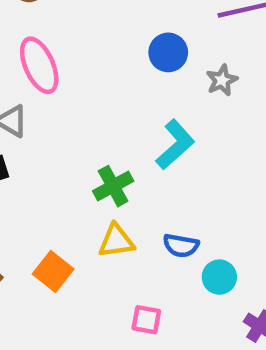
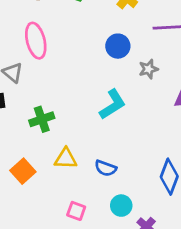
green cross: (113, 186) -> (42, 119), moved
cyan circle: (219, 277) -> (121, 206), moved

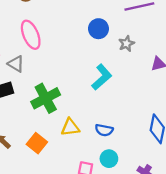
green cross: (42, 119) -> (46, 98), size x1.4
cyan circle: (121, 206) -> (109, 159), moved

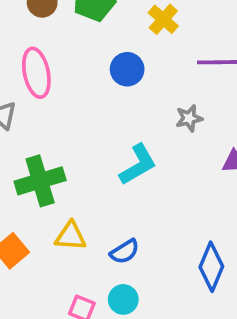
blue circle: (99, 29) -> (127, 69), moved
blue semicircle: (104, 130) -> (125, 252), turned -54

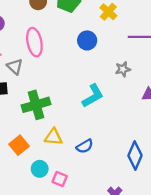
cyan circle: (123, 299) -> (40, 169), moved

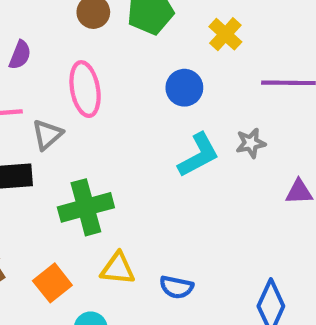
gray triangle: (15, 67) -> (47, 135), turned 35
cyan L-shape: (93, 96) -> (198, 155), moved
blue semicircle: (85, 146) -> (176, 287), turned 42

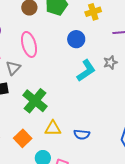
yellow cross: (225, 34) -> (93, 12), turned 35
green cross: (86, 207) -> (35, 101), turned -30

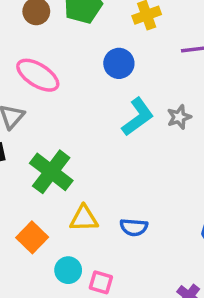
pink ellipse: (29, 44) -> (38, 75), turned -40
gray star: (110, 62) -> (179, 117), moved

